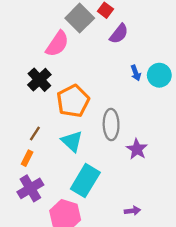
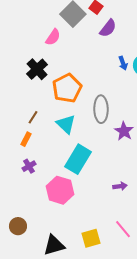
pink semicircle: (57, 44) -> (53, 37), size x0.7
purple cross: (30, 188) -> (29, 166), size x0.6

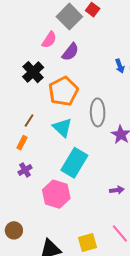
purple semicircle: (108, 28) -> (70, 52), moved

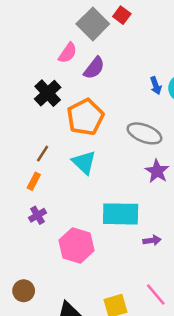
gray ellipse: (98, 112) -> (144, 133), moved, turned -68
cyan rectangle: (74, 163) -> (121, 214), moved, turned 60

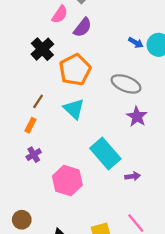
blue arrow: (156, 86) -> (136, 43), turned -40
cyan rectangle: (121, 214) -> (105, 153), turned 48

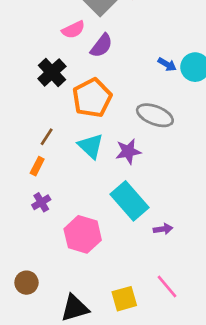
pink semicircle: (60, 14) -> (73, 30), turned 30
purple star: (137, 117) -> (128, 151), moved, turned 30

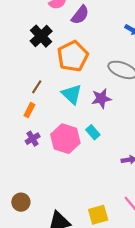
cyan rectangle: (130, 201) -> (93, 132), moved, size x0.5
pink hexagon: (83, 234) -> (65, 139), moved

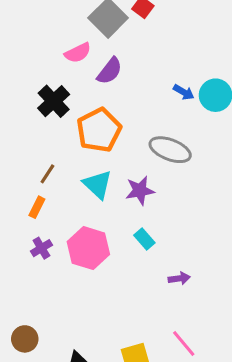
cyan rectangle: (93, 132) -> (144, 239), moved

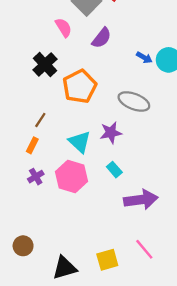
pink semicircle: (78, 53) -> (63, 28), turned -96
purple semicircle: (110, 71) -> (102, 38), moved
cyan triangle: (97, 184) -> (80, 142), moved
purple arrow: (179, 278) -> (141, 200), size x2.0

